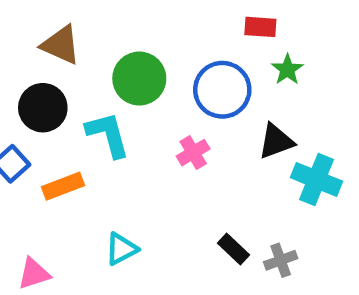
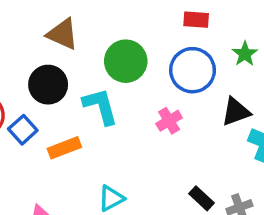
red rectangle: (260, 27) -> (196, 20), moved

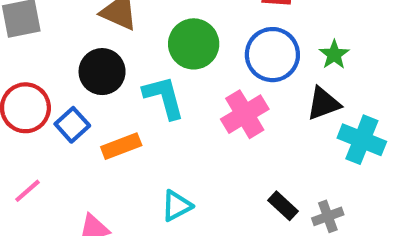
green star: (245, 54) -> (334, 55), moved
pink cross: (169, 121) -> (245, 114), size x1.5

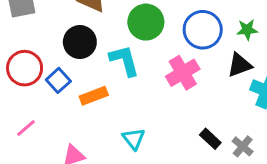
green star: (334, 55) -> (247, 30), turned 30
cyan triangle: (177, 206) -> (134, 139), turned -40
gray cross: (328, 216) -> (243, 146), turned -30

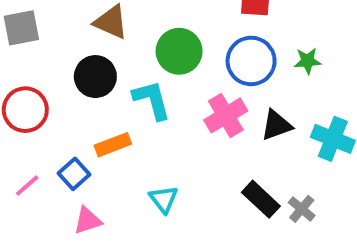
black triangle: (240, 65) -> (276, 125), moved
blue square: (58, 80) -> (74, 174), moved
black rectangle: (210, 139) -> (261, 199), size x1.4

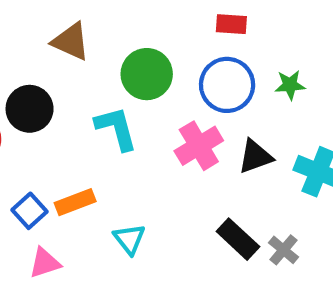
black circle: (95, 77) -> (30, 109), moved
orange rectangle: (113, 145) -> (75, 202), moved

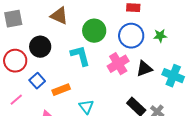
blue square: (30, 211) -> (37, 81), moved

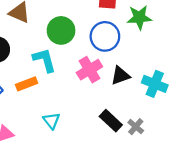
green star: (160, 36) -> (139, 17), moved, size x1.5
orange rectangle: (61, 90) -> (27, 84), moved

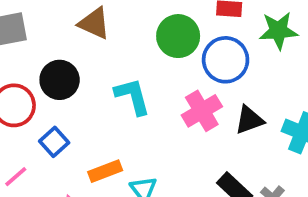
green circle: (61, 30) -> (178, 36), moved
orange rectangle: (27, 84) -> (105, 171), moved

